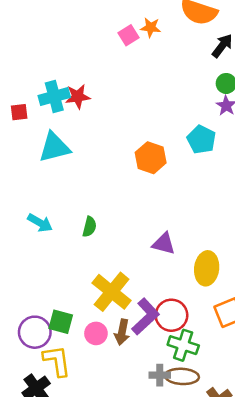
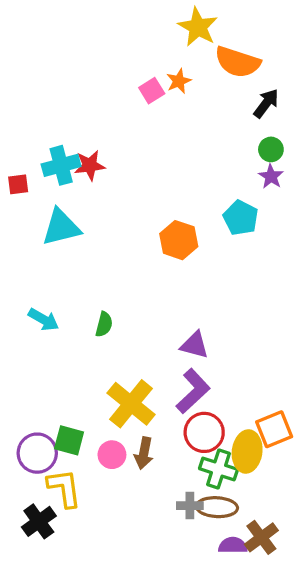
orange star: (151, 27) -> (179, 81), turned -30
yellow ellipse: (207, 268) -> (247, 452), moved
purple L-shape: (145, 317) -> (193, 391), moved

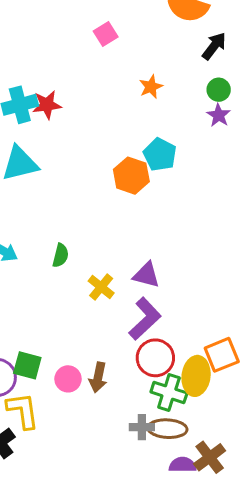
orange star: (179, 81) -> (151, 87), moved
cyan pentagon: (241, 218) -> (160, 154), moved
yellow cross: (131, 404) -> (101, 287), moved, size x0.6

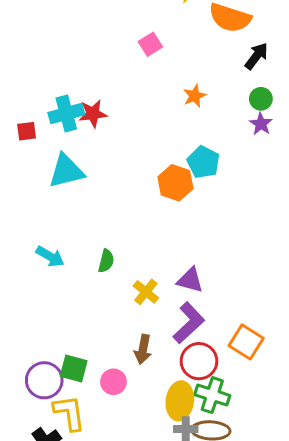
orange square: (222, 355) -> (246, 342), moved, turned -36
yellow ellipse: (196, 376) -> (180, 401), moved
brown arrow: (98, 377) -> (143, 349), moved

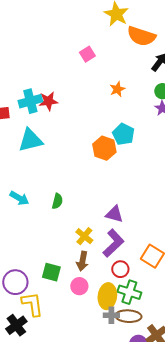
yellow cross: (146, 292) -> (84, 236), moved
red circle: (199, 361) -> (120, 269), size x0.7
green square: (74, 369) -> (51, 272), moved
pink circle: (113, 382) -> (79, 286), moved

